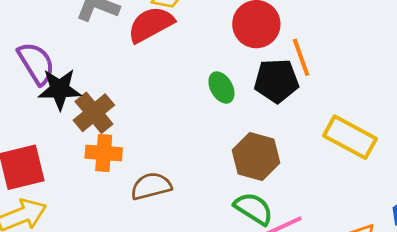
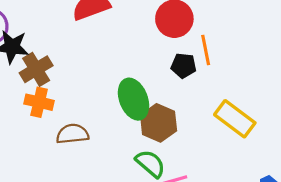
black pentagon: (276, 81) -> (184, 66), size x0.7
green ellipse: (221, 88) -> (134, 99), moved, size x1.6

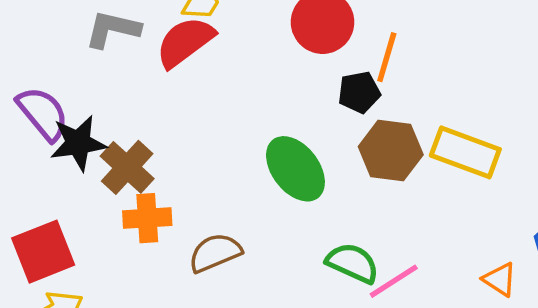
orange line: (206, 50) -> (387, 57), turned 44
brown hexagon: (159, 123) -> (391, 151), moved

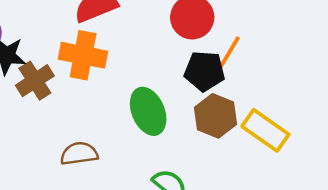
black pentagon: (359, 92) -> (204, 71), size x1.4
orange cross: (147, 218) -> (83, 55), moved, size x1.4

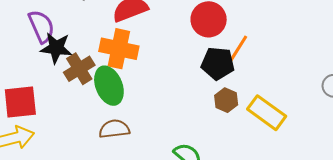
green ellipse: (148, 111) -> (109, 86), moved
brown hexagon: (216, 116) -> (226, 100), size x0.7

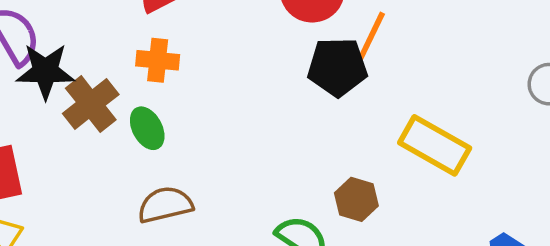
orange cross: (119, 49) -> (158, 60), size x0.6
green ellipse: (109, 86) -> (147, 128), size x0.6
brown hexagon: (226, 100) -> (356, 199), moved

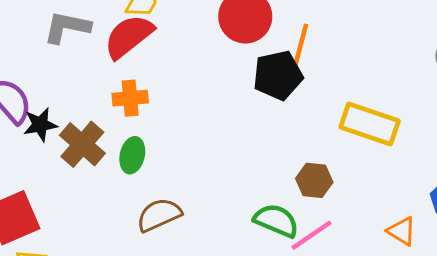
black star: (45, 71) -> (40, 125), size x0.7
green ellipse: (147, 128) -> (132, 155), turned 52

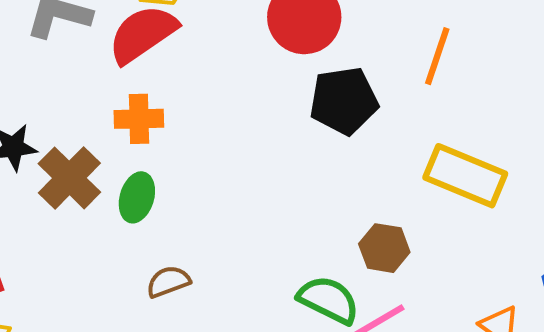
orange line: (301, 45) -> (437, 56), moved
brown semicircle: (159, 215) -> (168, 282), size x0.7

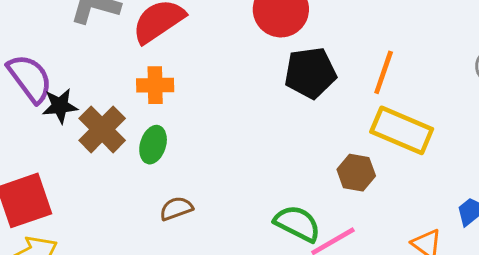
orange line: (437, 56) -> (384, 72), moved
brown hexagon: (384, 248) -> (356, 173), moved

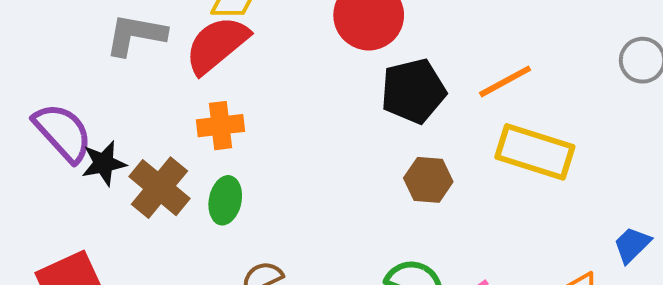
orange line: (384, 72) -> (505, 81), turned 48
brown hexagon: (356, 173) -> (428, 180), moved

